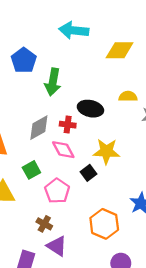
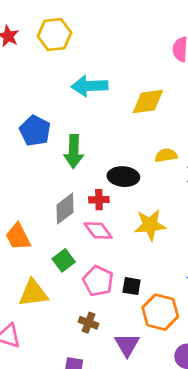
black square: (89, 173) -> (132, 286), moved, turned -35
purple triangle: (57, 246) -> (127, 345), moved, turned 35

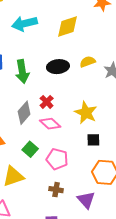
black ellipse: (123, 177) -> (58, 67), moved
red cross: (99, 200) -> (47, 102), turned -32
yellow star: (150, 225) -> (86, 113), turned -30
black square: (132, 286) -> (93, 140), moved

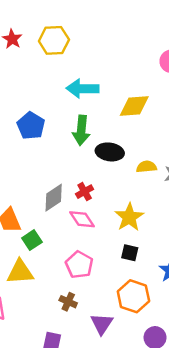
yellow semicircle: (88, 62) -> (146, 167), moved
green arrow: (22, 71) -> (81, 130), moved
green square: (30, 149) -> (32, 240), moved

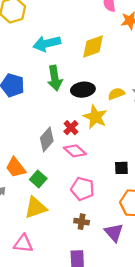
yellow star: (129, 217) -> (95, 117), moved

